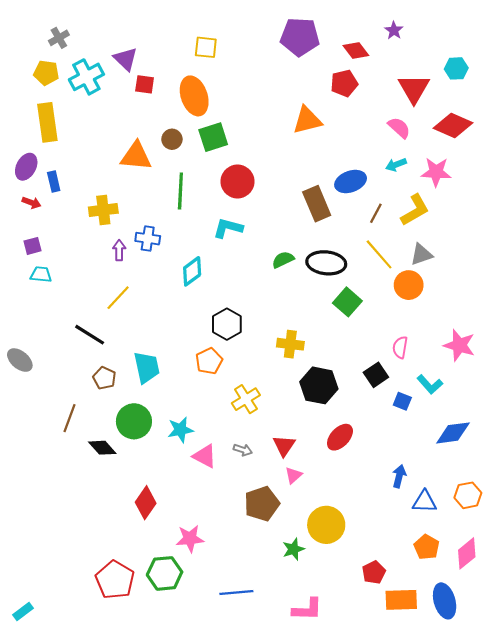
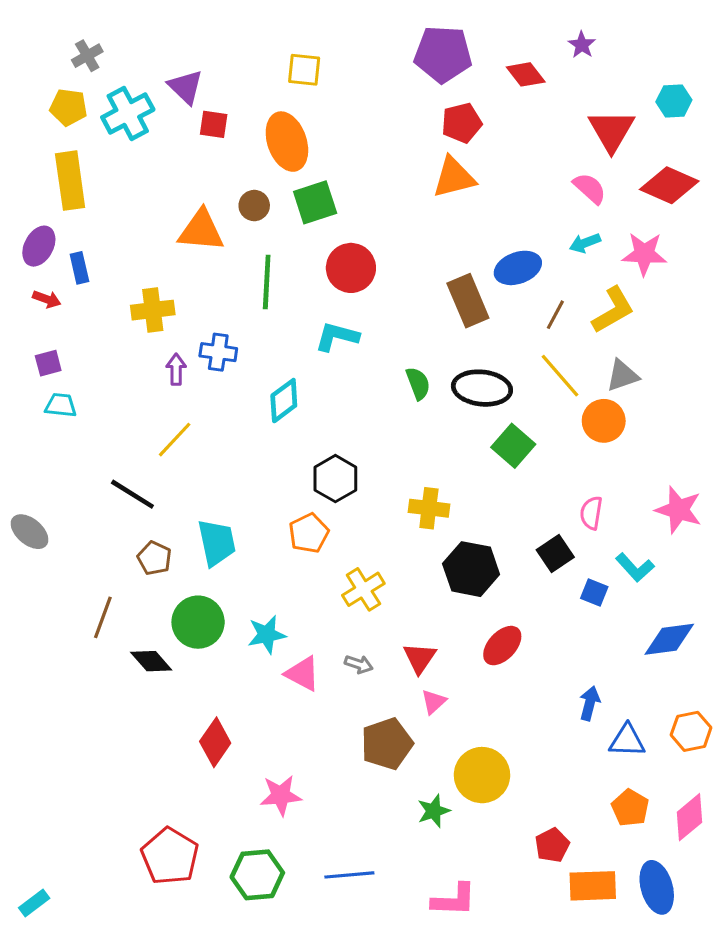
red pentagon: (344, 83) -> (462, 123), moved
green semicircle: (283, 260) -> (418, 383), turned 95
green hexagon: (165, 573) -> (257, 875), moved

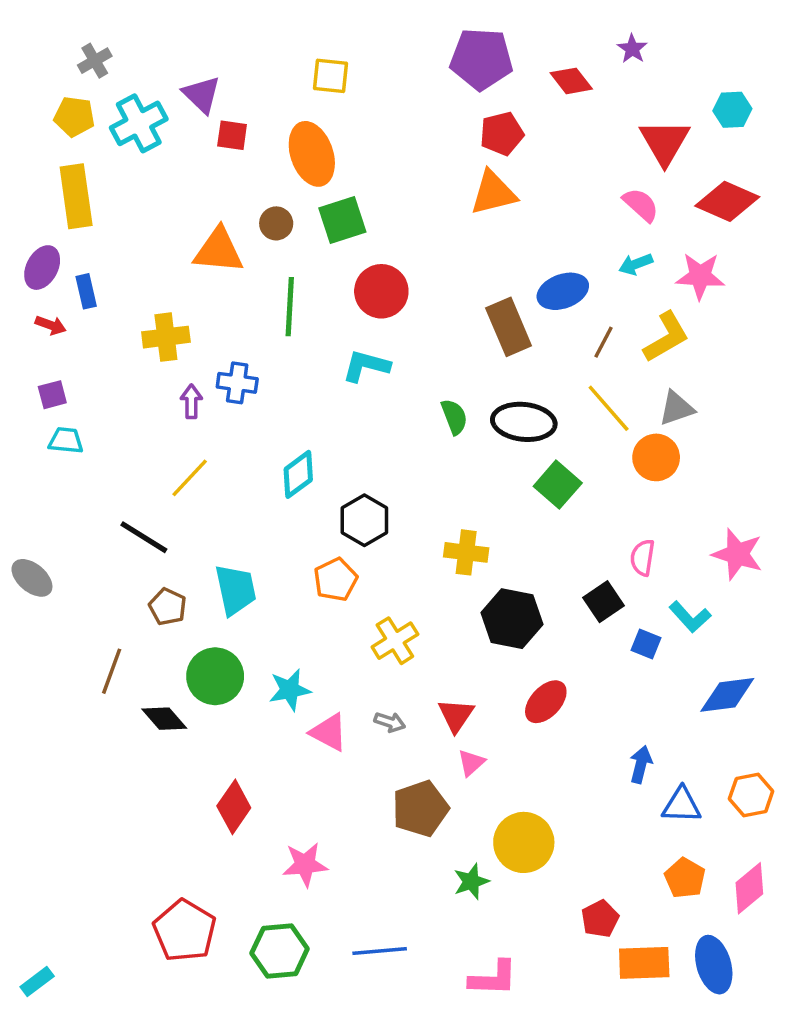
cyan diamond: (284, 401) -> (298, 474), moved

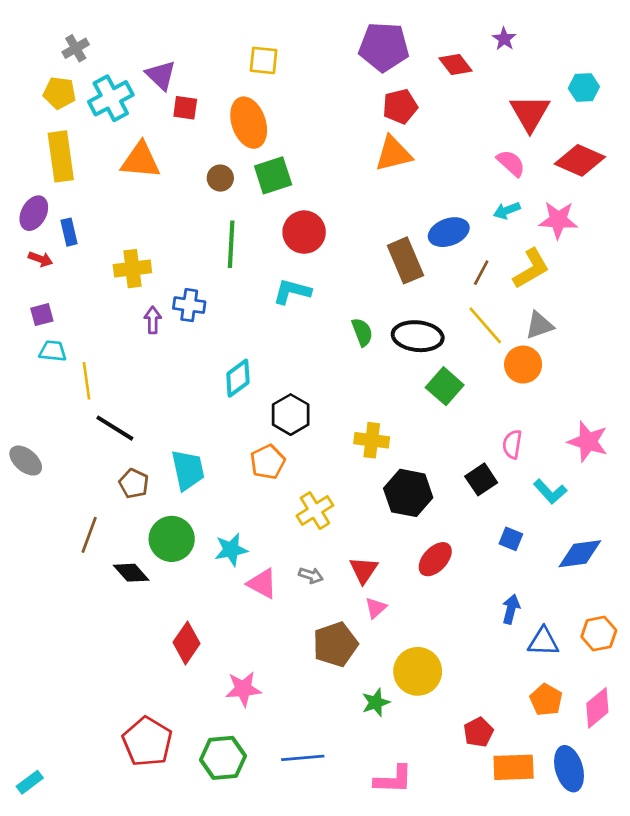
orange triangle: (219, 251) -> (141, 160), moved
yellow line: (190, 478) -> (86, 381), moved, turned -51
blue square: (646, 644) -> (511, 539), moved

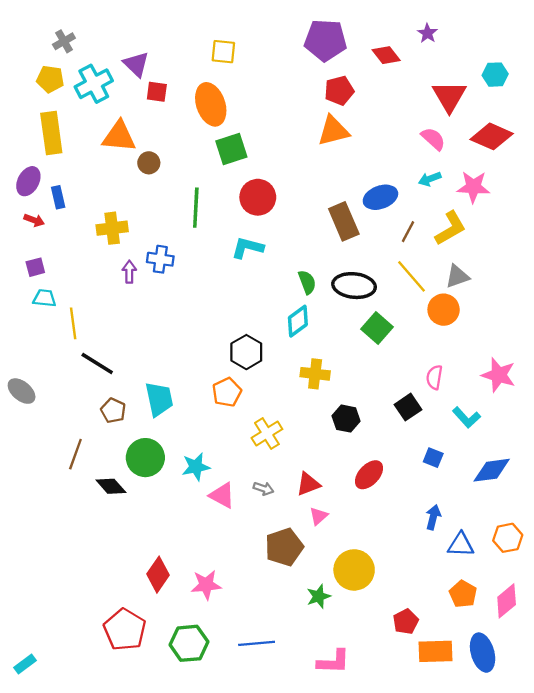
brown circle: (220, 178) -> (149, 163), moved
cyan diamond: (238, 378) -> (298, 321), moved
black hexagon: (408, 493) -> (346, 419), size x0.7
red triangle: (364, 570) -> (308, 484), turned 35
red diamond: (187, 643) -> (158, 575), moved

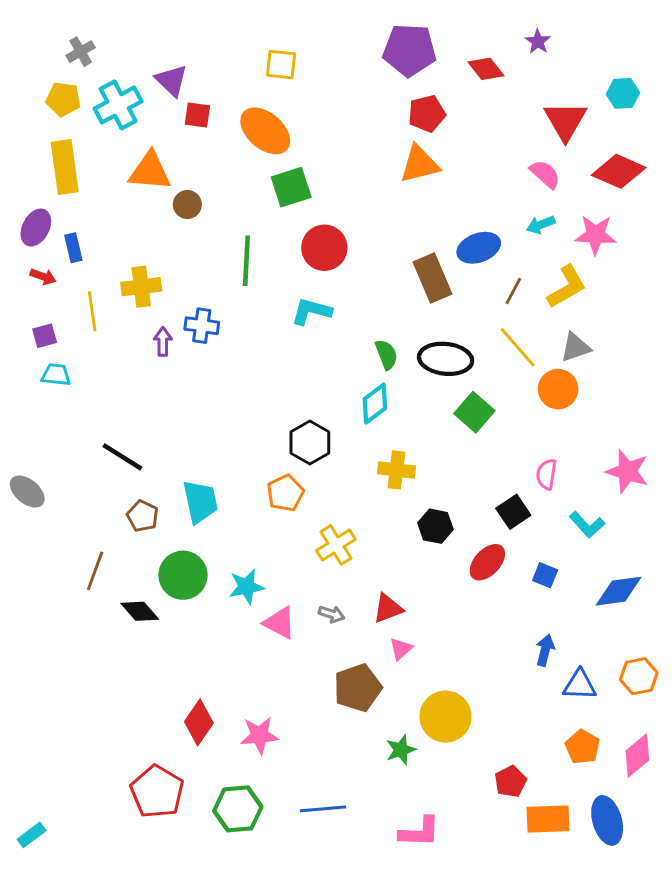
orange ellipse: (211, 104) -> (265, 131), turned -30
yellow line: (73, 323) -> (92, 311), moved
red ellipse: (369, 475) -> (487, 562), moved

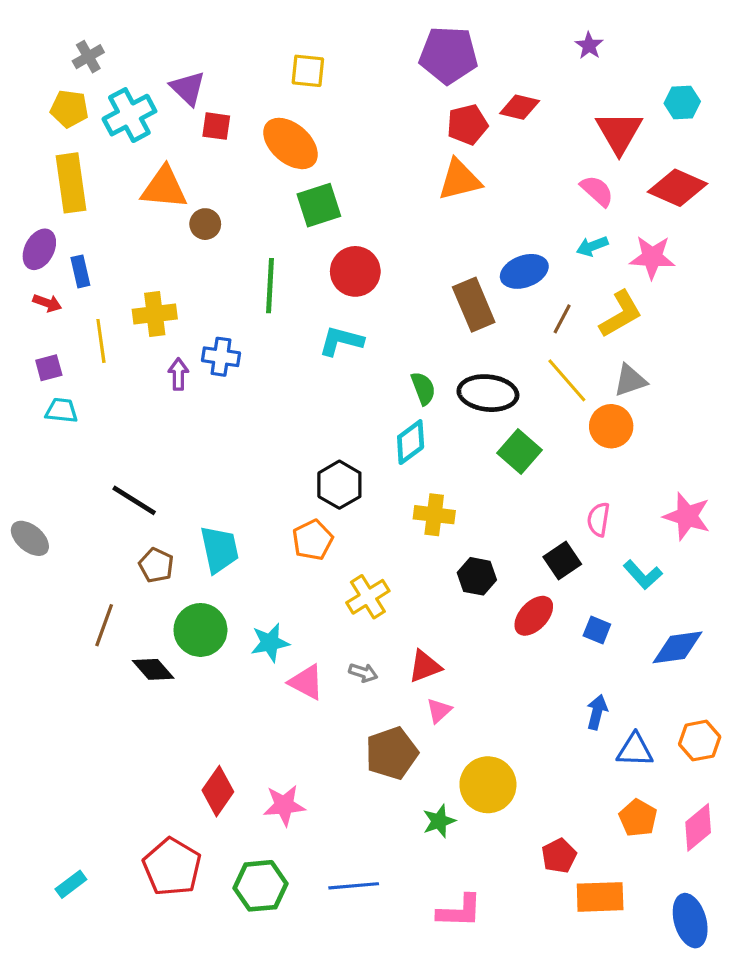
red diamond: (486, 69) -> (520, 107), moved, turned -39
blue ellipse: (607, 820) -> (690, 921), moved
cyan rectangle: (32, 835) -> (71, 884), moved

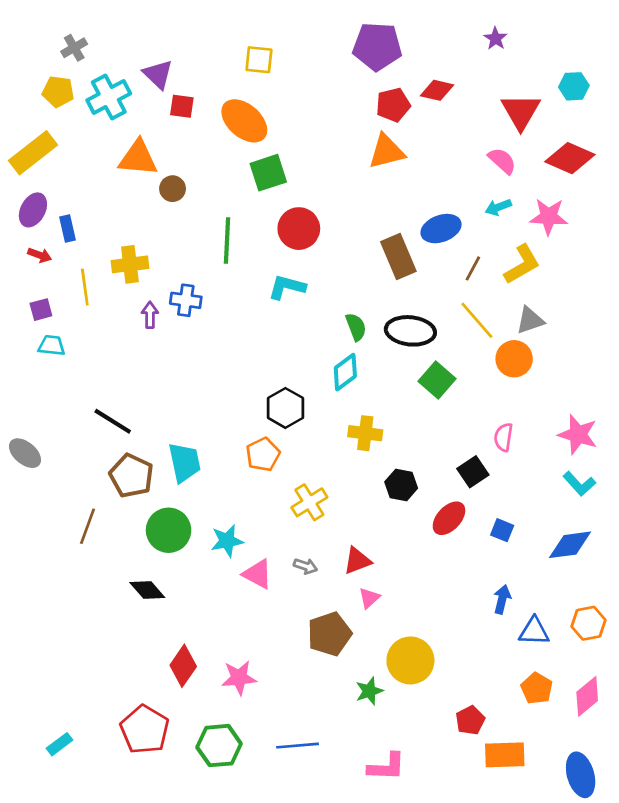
yellow rectangle: (71, 183) -> (33, 153), moved, turned 60
brown pentagon: (156, 565) -> (131, 476), size x1.5
cyan L-shape: (643, 575) -> (579, 484), moved
black diamond: (153, 669) -> (147, 590), moved

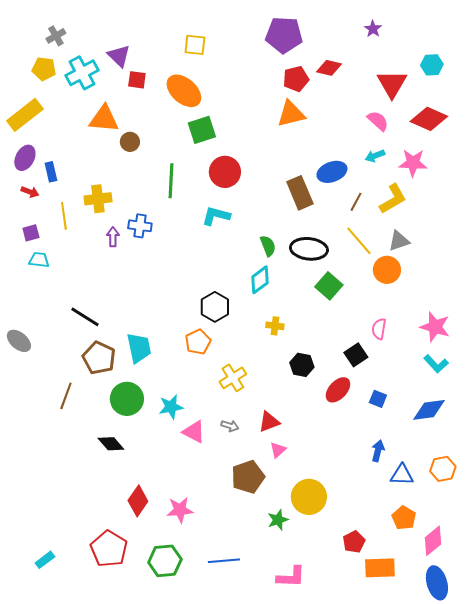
yellow cross: (365, 433) -> (275, 326), size x0.7
pink diamond: (587, 696) -> (433, 541), moved

